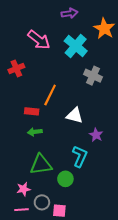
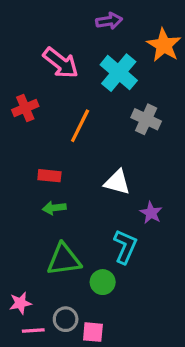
orange line: (50, 95) -> (80, 126), moved
pink star: (24, 189) -> (20, 303), moved

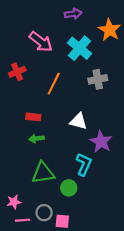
gray cross: (146, 119) -> (98, 79), turned -36
purple star: (151, 213) -> (101, 142), size x1.5

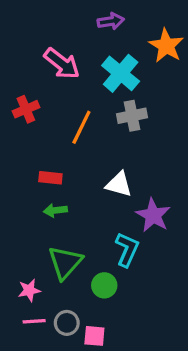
gray cross: (98, 79) -> (132, 116), moved
green triangle: (43, 173) -> (65, 263), turned -40
pink star: (14, 202) -> (29, 290), moved
pink line: (23, 220) -> (34, 321), moved

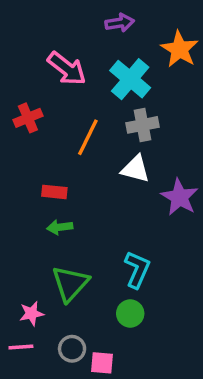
white triangle: (119, 184) -> (135, 169), moved
purple star: (153, 215) -> (180, 197), moved
green circle: (104, 285) -> (130, 314), moved
pink line: (34, 321) -> (21, 347), moved

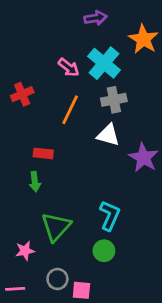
pink arrow: (67, 69) -> (69, 67), moved, size x0.7
green arrow: (60, 227) -> (35, 182), moved, turned -90
pink line: (21, 347) -> (15, 289), moved

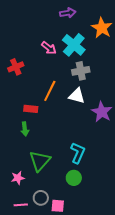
orange line: (70, 110) -> (50, 91), moved
pink line: (15, 289) -> (21, 205), moved

